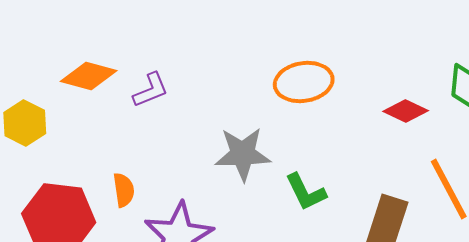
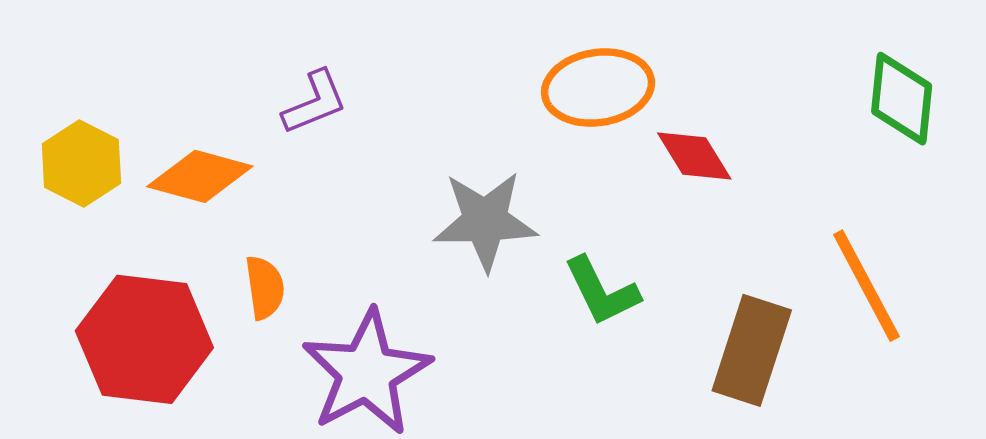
orange diamond: (89, 76) -> (200, 176), moved
red diamond: (406, 111) -> (694, 156), moved, turned 33

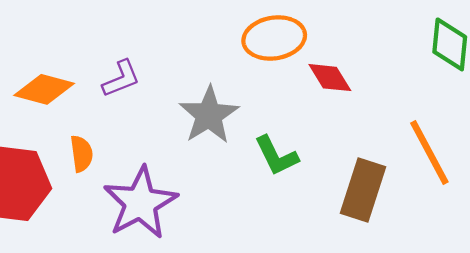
purple L-shape: (315, 102) -> (121, 79), moved
gray star: (485, 221) -> (209, 115), turned -30

